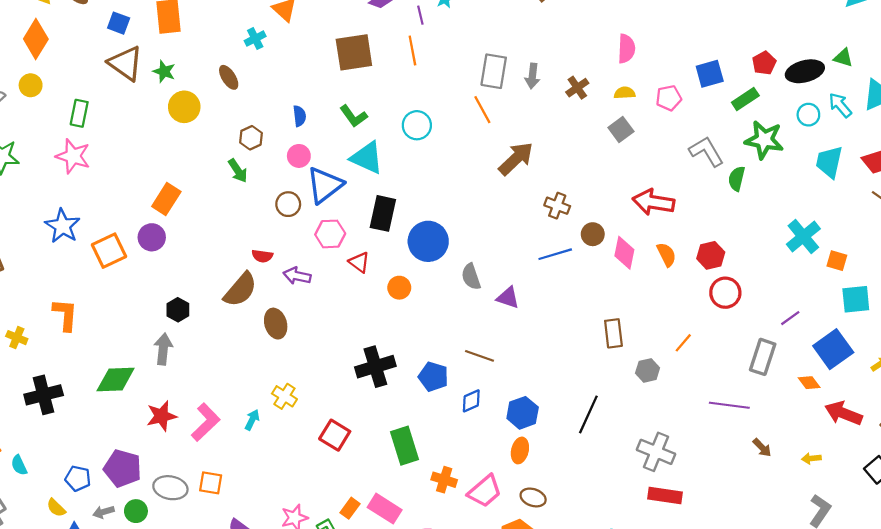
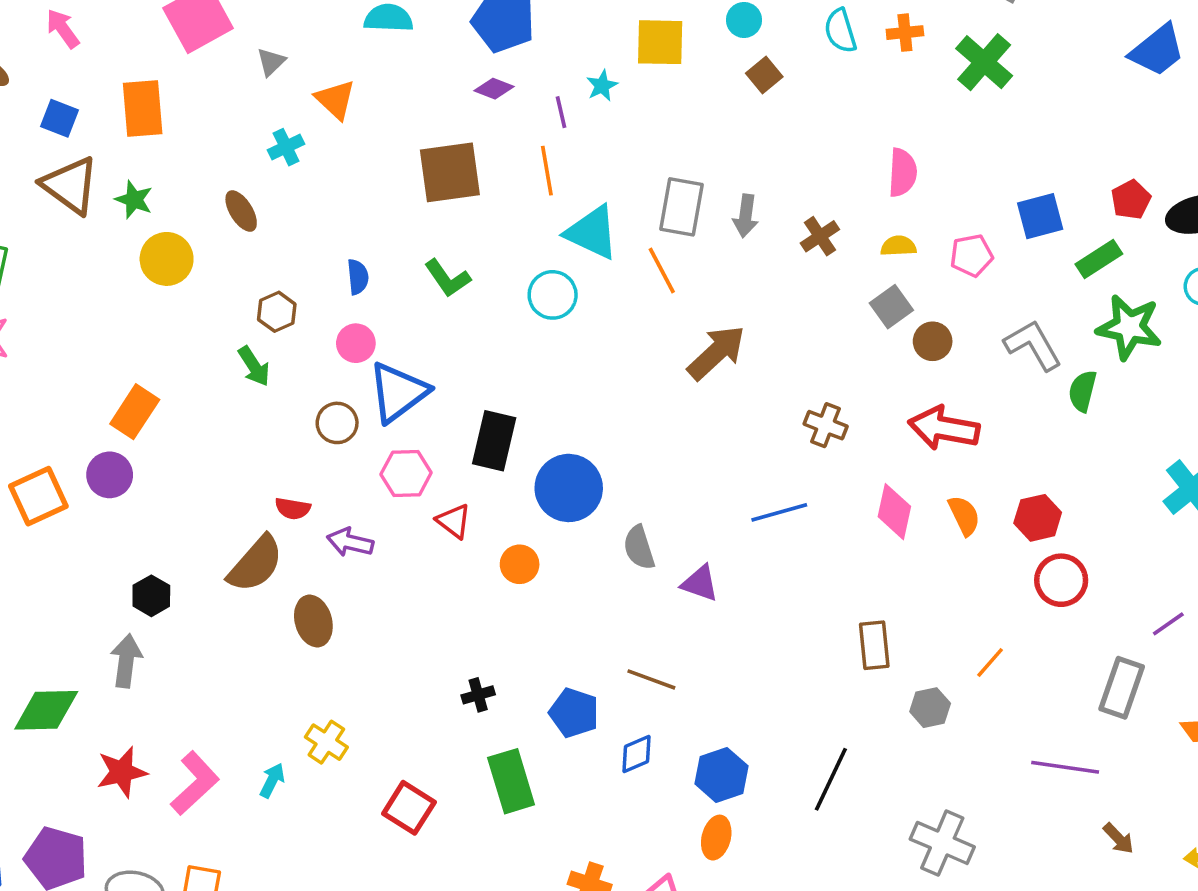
cyan triangle: (367, 158) -> (592, 232), moved
brown cross: (557, 206) -> (826, 425), moved
brown circle: (593, 234) -> (933, 341), moved
black cross: (375, 367) -> (478, 695), size x0.5
green rectangle: (405, 446) -> (511, 781), moved

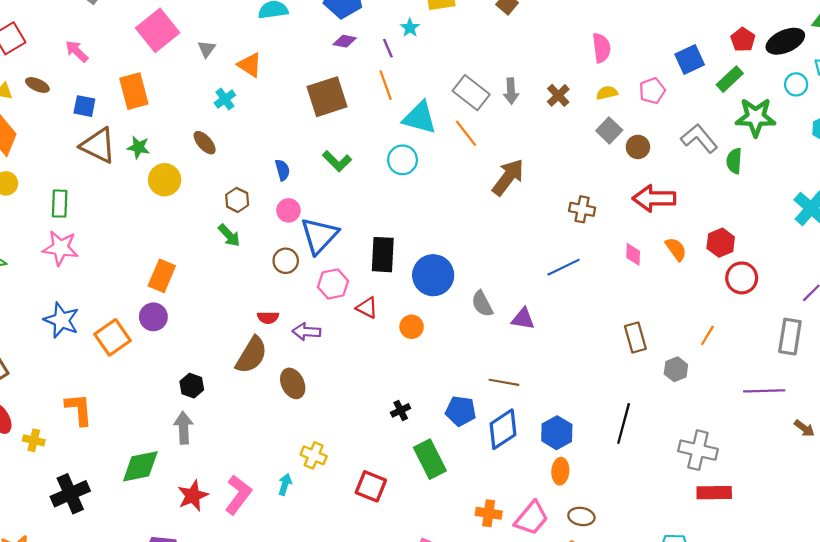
gray rectangle: (681, 207) -> (471, 93), turned -52
pink diamond: (894, 512) -> (633, 254), size x0.7
blue diamond: (636, 754) -> (503, 429), size x1.6

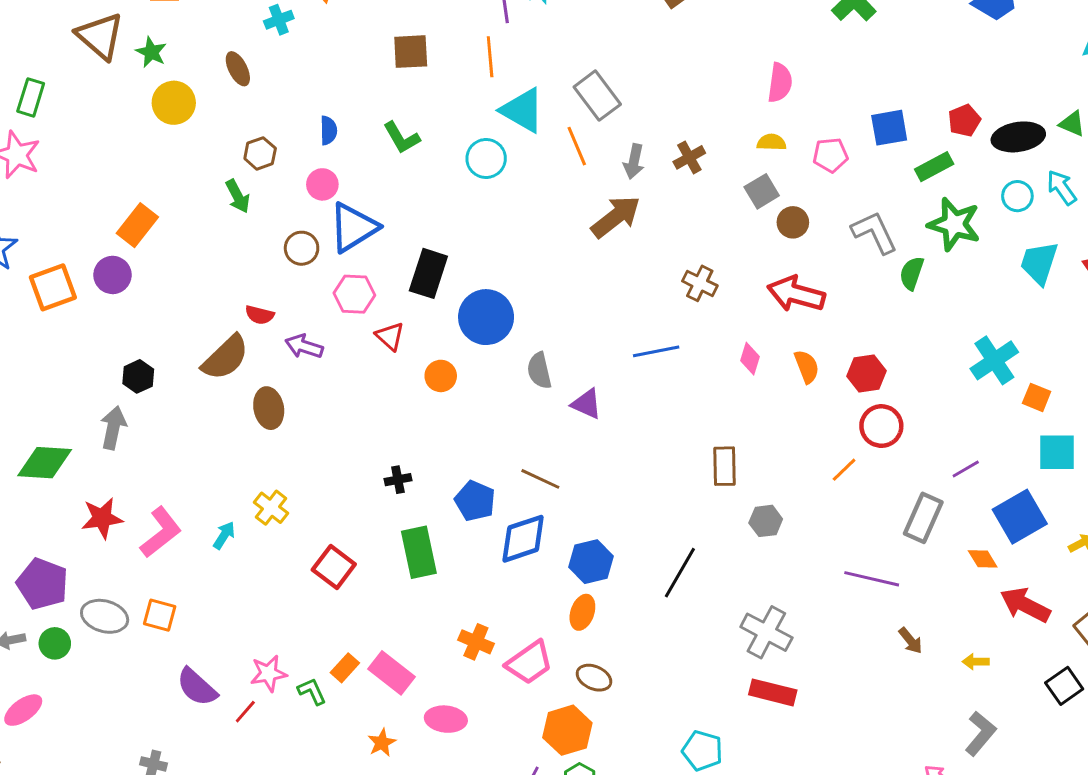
gray arrow: (511, 91) -> (634, 161), moved
brown cross: (558, 95) -> (689, 157), moved
brown square: (327, 97) -> (411, 52), size x0.7
orange line: (707, 335) -> (844, 470), moved

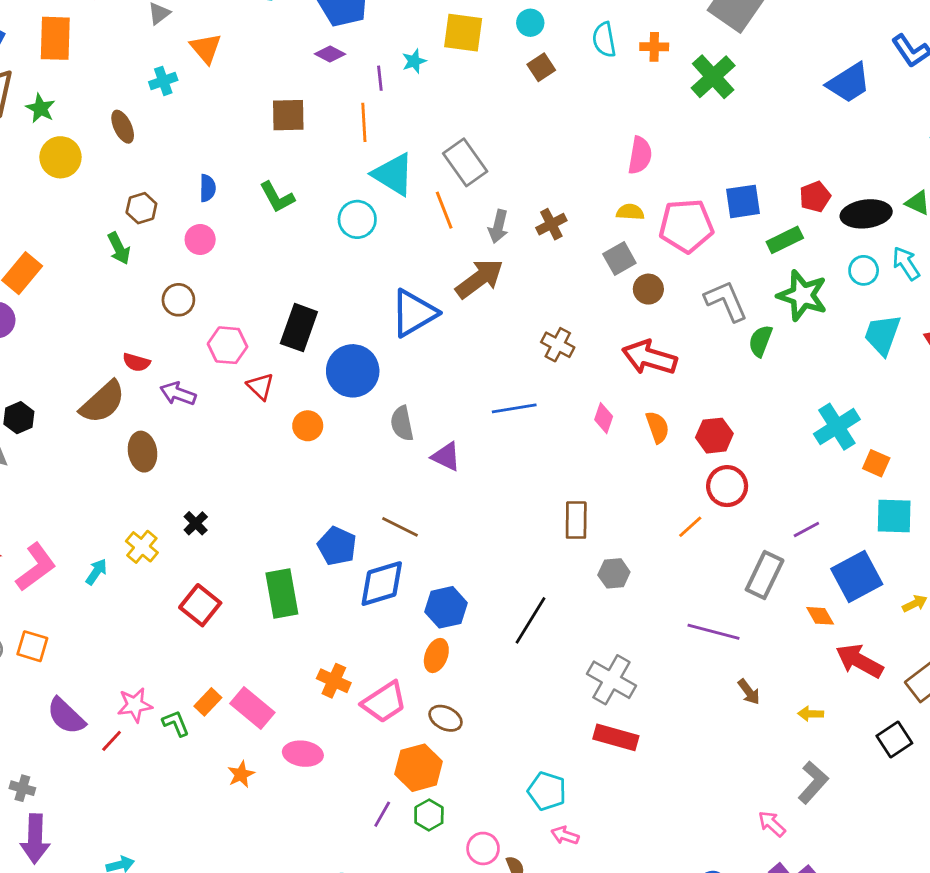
pink pentagon: (830, 155) -> (686, 226), size x1.6
blue triangle: (353, 227) -> (414, 313), moved
black cross: (398, 480) -> (196, 523), moved, turned -35

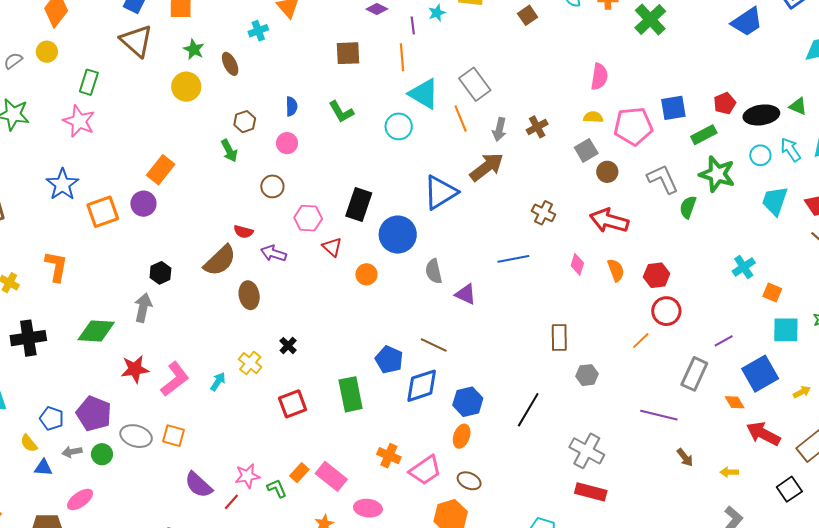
green star: (40, 108) -> (194, 49), moved
cyan cross: (837, 427) -> (744, 267), size x0.7
red square: (200, 605) -> (293, 404), turned 32

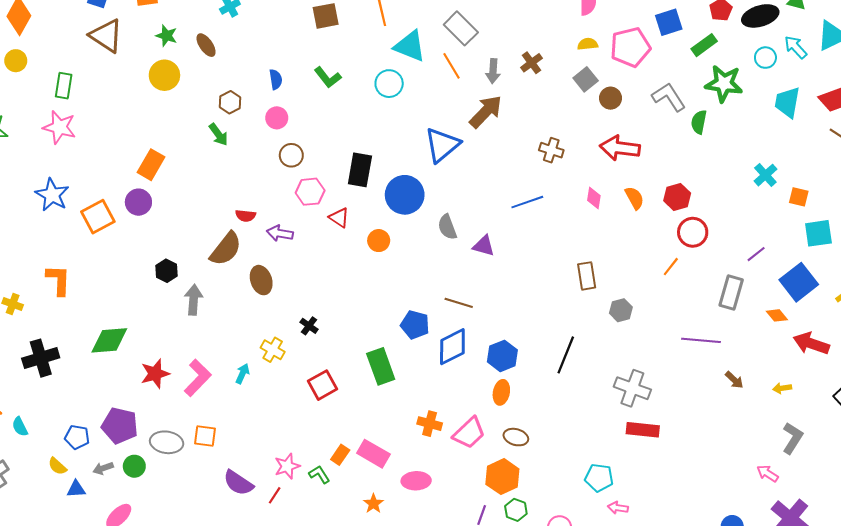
brown circle: (272, 186) -> (291, 155), moved
gray arrow: (143, 308) -> (194, 300), moved

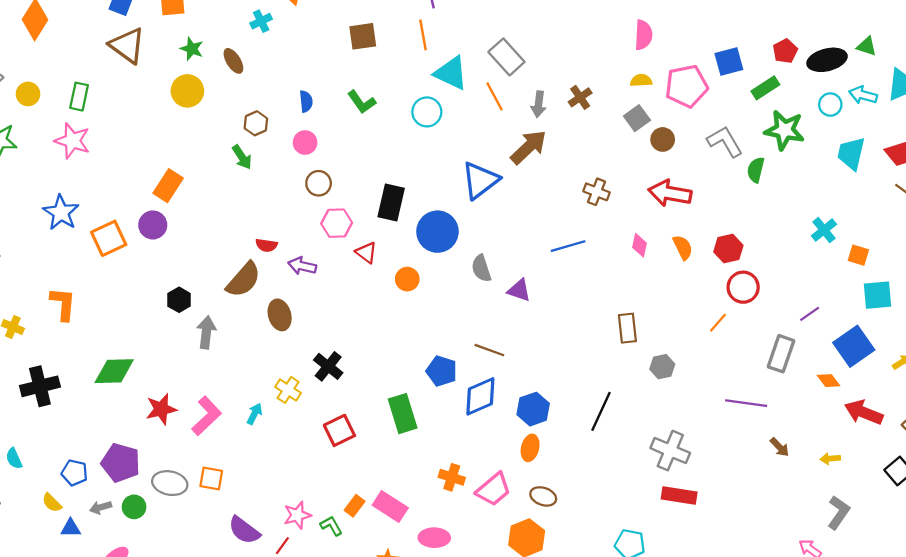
cyan arrow: (796, 47) -> (863, 95), turned -35
yellow circle: (16, 61) -> (28, 94), moved
black cross: (309, 326) -> (328, 366), size x1.5

